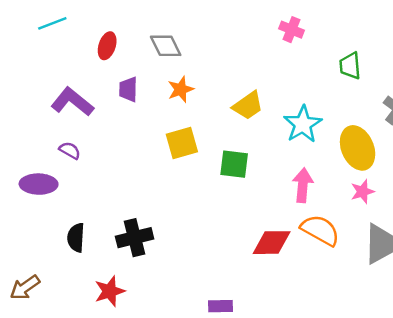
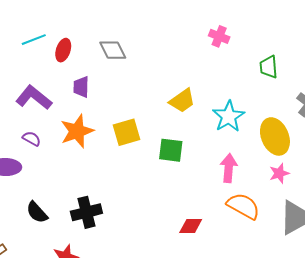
cyan line: (52, 23) -> (34, 40), moved
orange star: (181, 89) -> (77, 131), moved, size x1.5
black semicircle: (76, 238) -> (37, 212), turned -45
red diamond: (272, 243) -> (191, 226), moved, size x0.7

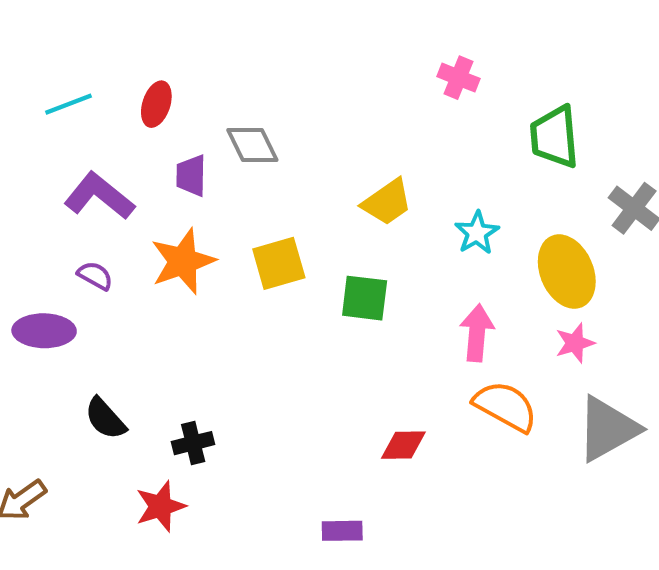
cyan line: (34, 40) -> (69, 104), moved
gray diamond: (113, 50) -> (252, 145), moved
green trapezoid: (269, 67) -> (554, 137), size x1.4
cyan star: (229, 116) -> (477, 233), size x0.7
black cross: (86, 212) -> (193, 443), moved, size x0.7

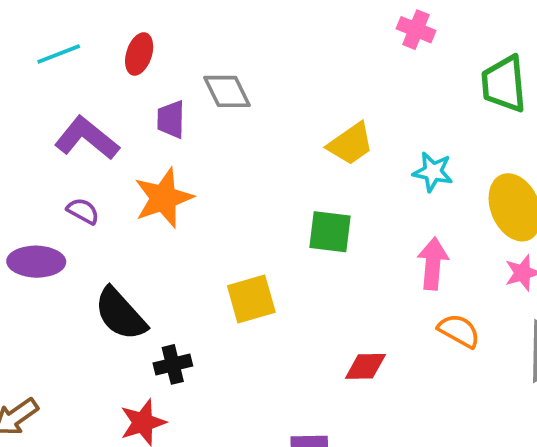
cyan star: (477, 233) -> (433, 172), turned -30
yellow square: (279, 263) -> (251, 299), moved
orange semicircle: (505, 406) -> (459, 331), size x0.7
black semicircle: (105, 419) -> (120, 314), moved, size x1.4

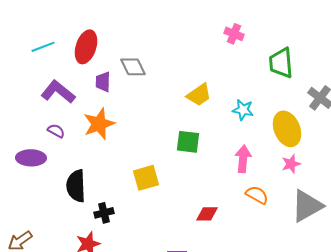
red ellipse: (139, 54) -> (86, 47), size x1.5
black semicircle: (120, 314) -> (76, 186), turned 40

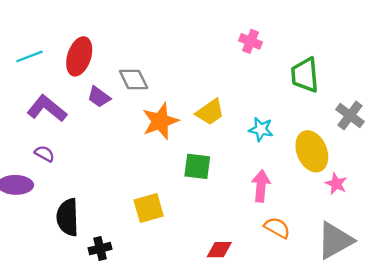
purple trapezoid: (103, 82) -> (99, 97), turned -55
orange star: (99, 124) -> (160, 121), moved
pink star: (291, 164) -> (336, 184), moved, turned -30

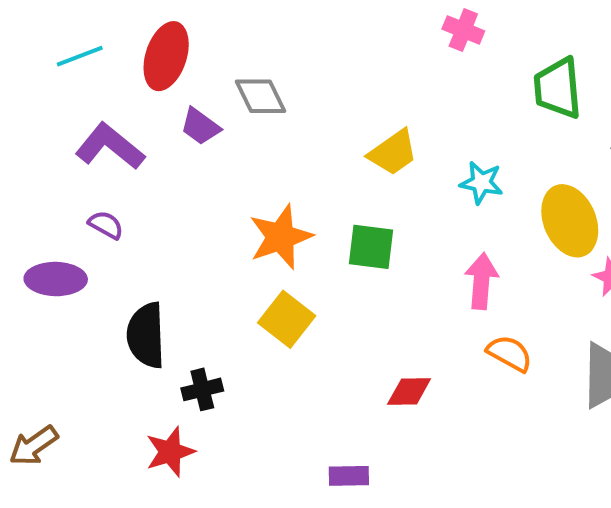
orange star: (160, 121) -> (281, 237), moved
yellow square: (149, 208) -> (287, 319), turned -36

